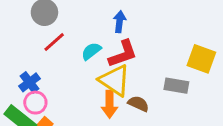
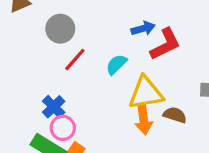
blue arrow: (120, 22) -> (143, 29), turned 75
red L-shape: (123, 54) -> (165, 44), moved
yellow triangle: (115, 80) -> (146, 93), turned -36

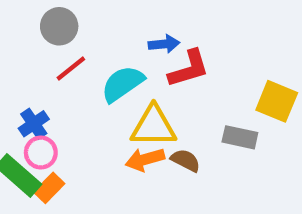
cyan semicircle: (116, 64) -> (123, 84), size x1.5
orange arrow: (144, 120) -> (145, 159), turned 72

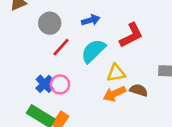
blue arrow: (164, 44) -> (91, 20), moved
yellow triangle: (153, 126) -> (116, 73), size x0.7
pink circle: (41, 153) -> (60, 84), moved

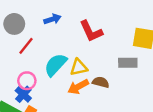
red L-shape: (131, 35) -> (91, 31), turned 95
cyan semicircle: (93, 51) -> (56, 65), moved
blue cross: (45, 84) -> (23, 94), moved

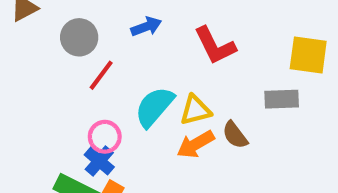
brown semicircle: (101, 82) -> (235, 135), turned -140

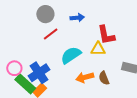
yellow triangle: (195, 110) -> (98, 49), moved
pink circle: (105, 137) -> (14, 68), moved
blue cross: (99, 161) -> (39, 73), size x1.5

